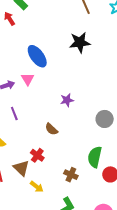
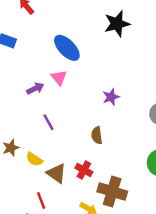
brown semicircle: (51, 129) -> (97, 135), turned 48
brown triangle: (21, 168) -> (56, 173), moved
brown cross: (71, 175) -> (112, 191), moved, size x1.6

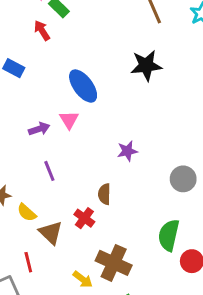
red cross: (84, 170) -> (84, 218), moved

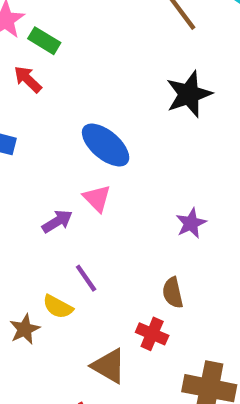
yellow semicircle: (27, 212) -> (58, 307), moved

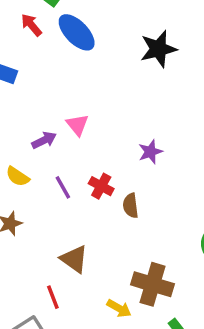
blue ellipse: (106, 145) -> (77, 32), moved
yellow semicircle: (58, 307) -> (18, 177), moved
red cross: (152, 334) -> (101, 186), moved

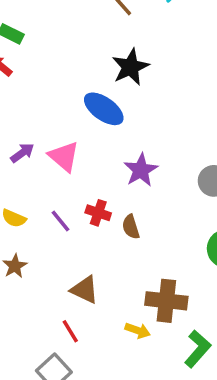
blue ellipse: (77, 32) -> (104, 109), moved
pink triangle: (77, 125) -> (64, 156), size x1.4
purple arrow: (44, 140) -> (22, 153), moved
purple star: (150, 152) -> (141, 170), size x1.4

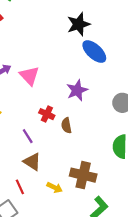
blue ellipse: (104, 109) -> (94, 52), moved
purple line: (61, 221) -> (28, 136), moved
yellow arrow: (138, 331) -> (55, 188), moved

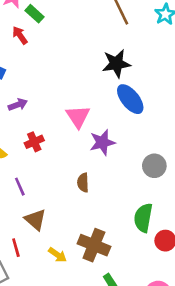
pink triangle: (29, 76) -> (78, 117), moved
red cross: (47, 114) -> (34, 142), moved, turned 32
purple line: (28, 136) -> (20, 187), moved

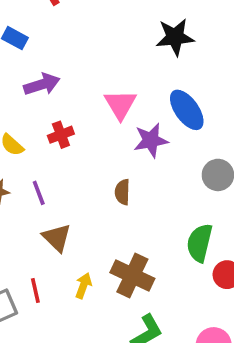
blue ellipse: (130, 99) -> (187, 110), moved
purple arrow: (18, 105) -> (42, 84), size x1.4
red line: (16, 248) -> (35, 291), moved
yellow arrow: (57, 255) -> (83, 286), turned -108

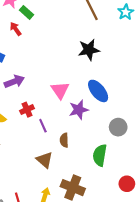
purple line: (39, 193) -> (43, 126), moved
brown triangle: (57, 238) -> (45, 160), moved
green semicircle: (200, 243) -> (100, 155), moved

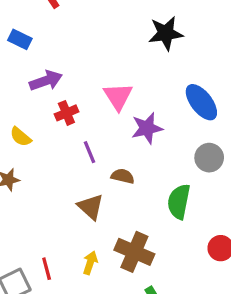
blue ellipse: (98, 91) -> (201, 102), moved
red cross: (27, 110) -> (66, 113), moved
brown semicircle: (64, 140) -> (123, 176), turned 104

